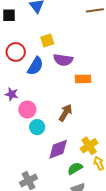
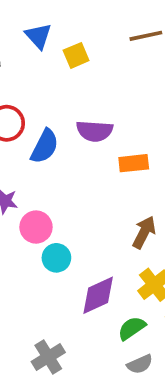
yellow square: (47, 41) -> (76, 55), moved
brown arrow: (66, 113) -> (144, 232), moved

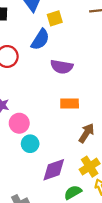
blue semicircle: (45, 146) -> (40, 40), moved
orange rectangle: (134, 163) -> (70, 103), moved

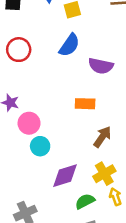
blue semicircle: (40, 40) -> (69, 45), moved
purple semicircle: (62, 67) -> (101, 66), moved

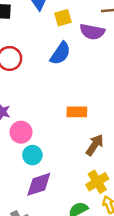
purple semicircle: (101, 66) -> (92, 32), moved
purple diamond: (65, 176) -> (39, 184), moved

